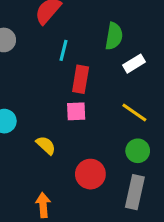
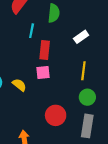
green semicircle: (114, 36) -> (54, 13), moved
yellow line: (134, 113) -> (83, 71), turned 66
yellow semicircle: (46, 145) -> (19, 85), moved

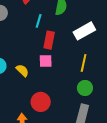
white rectangle: (81, 37) -> (84, 31), size x1.5
red circle: (56, 115) -> (41, 102), moved

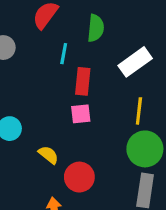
yellow semicircle: (22, 70) -> (48, 155), moved
green circle: (85, 88) -> (145, 149), size x1.5

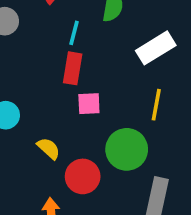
red rectangle: (83, 81) -> (73, 68), moved
green circle: (145, 149) -> (127, 149), moved

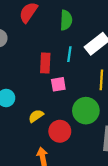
cyan line: (74, 33) -> (69, 54), moved
yellow semicircle: (49, 148) -> (36, 116), turned -70

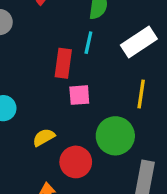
cyan line: (69, 54) -> (88, 43), moved

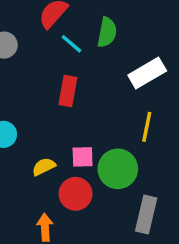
cyan line: (88, 43) -> (72, 44), moved, turned -65
pink square: (79, 95) -> (83, 157), moved

